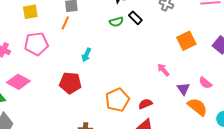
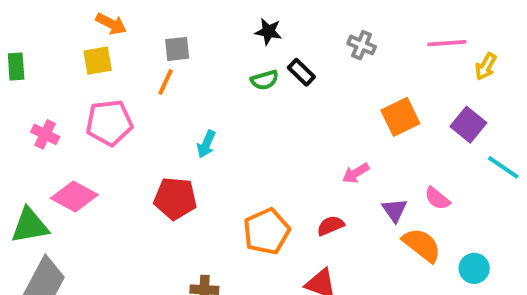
pink arrow: (163, 70) -> (356, 173), turned -80
red semicircle: (145, 104) -> (331, 226), moved

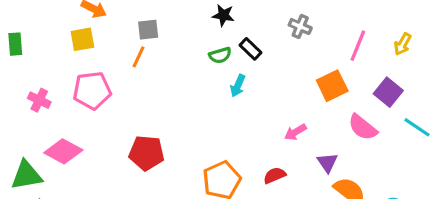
pink line: (447, 43) -> (358, 46), moved, turned -64
cyan arrow: (206, 144) -> (238, 86), moved
pink semicircle: (437, 198) -> (363, 127), moved, size x1.4

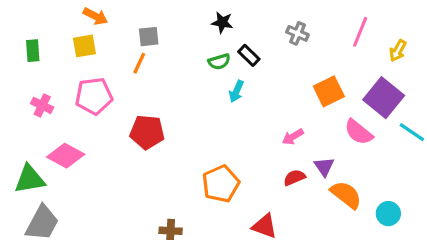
green rectangle: (15, 44) -> (33, 51), moved
pink line: (358, 46) -> (360, 32), moved
purple square: (388, 92) -> (384, 98), size x1.4
red pentagon: (147, 153) -> (147, 132), moved
red semicircle: (275, 175) -> (294, 178), moved

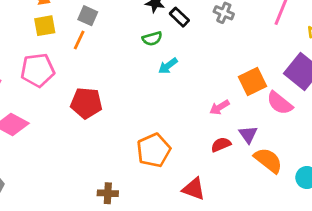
gray square: (149, 37) -> (88, 16), turned 30
yellow square: (84, 46) -> (45, 26), moved
black rectangle: (249, 55) -> (179, 17), moved
cyan arrow: (236, 91) -> (168, 66), turned 30
orange square: (329, 91) -> (252, 82), moved

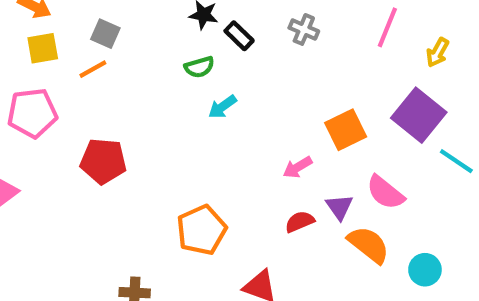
orange line: (79, 40) -> (93, 69), turned 36
pink semicircle: (280, 103) -> (385, 192), moved

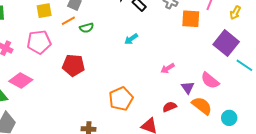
green semicircle: (199, 67) -> (87, 28), moved
orange square: (346, 130) -> (191, 19), moved, turned 30
red semicircle: (300, 222) -> (170, 107), moved

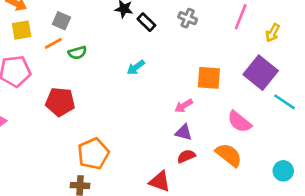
orange square: (191, 19) -> (209, 78), moved
purple triangle: (188, 88) -> (184, 132), moved, turned -40
orange pentagon: (121, 99) -> (93, 154), moved
cyan circle: (229, 118) -> (283, 171), moved

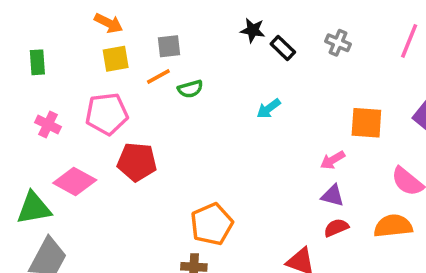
gray square: (61, 21) -> (169, 46), turned -30
red pentagon: (60, 102) -> (137, 162), moved
orange semicircle: (229, 155) -> (393, 226), turned -44

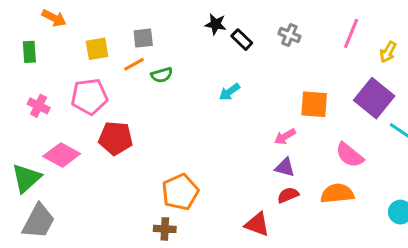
orange arrow: (109, 23) -> (54, 18), moved
green triangle: (34, 208) -> (26, 178), turned -32

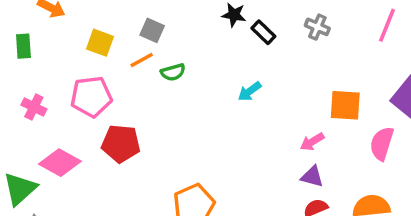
gray square: (143, 38) -> (152, 30), turned 30
yellow square: (97, 49) -> (100, 43), turned 30
pink semicircle: (350, 155) -> (382, 144), moved, turned 68

